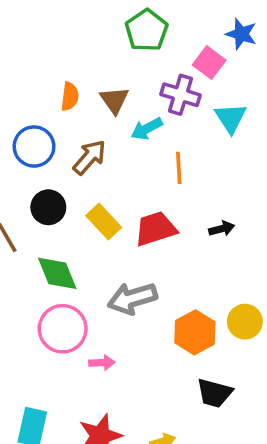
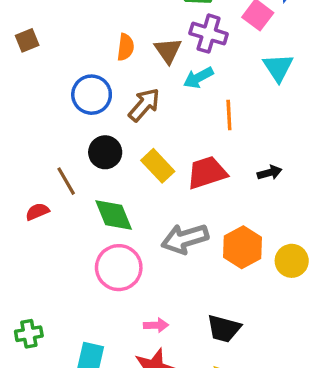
purple cross: (181, 95) -> (209, 34), moved
orange hexagon: (195, 332) -> (243, 247), moved
pink arrow: (102, 363) -> (156, 325), moved
black trapezoid: (214, 393) -> (224, 329), moved

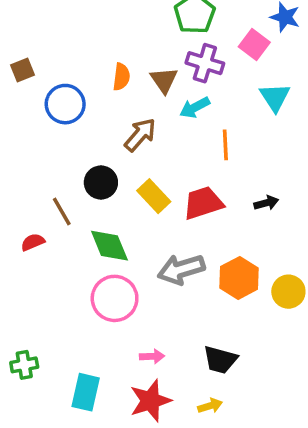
blue circle: (92, 95) -> (65, 104), moved

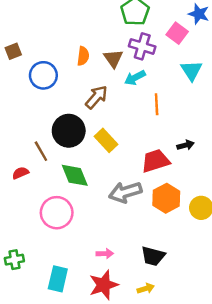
black circle: (101, 182) -> (69, 131), size x1.4
red trapezoid: (203, 203) -> (155, 161), moved
pink circle: (115, 298) -> (57, 213), moved

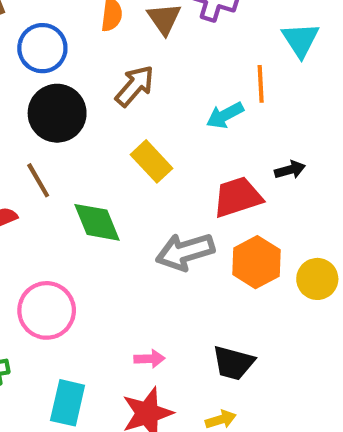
cyan arrow: (135, 78) -> (225, 115), moved
orange line: (157, 104) -> (261, 84), moved
black circle: (69, 131) -> (57, 113), moved
pink circle: (57, 213) -> (47, 310), moved

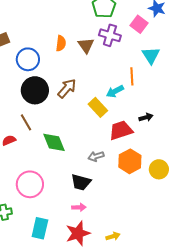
brown arrow: (135, 86) -> (67, 88), moved
yellow rectangle: (152, 161) -> (98, 107), moved
gray arrow: (185, 252) -> (96, 156), size x0.6
black trapezoid: (233, 363) -> (81, 182), moved

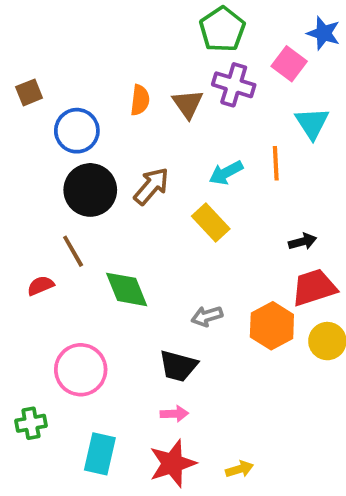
cyan arrow: (115, 91) -> (226, 173), moved
red trapezoid: (121, 130) -> (314, 288), moved

